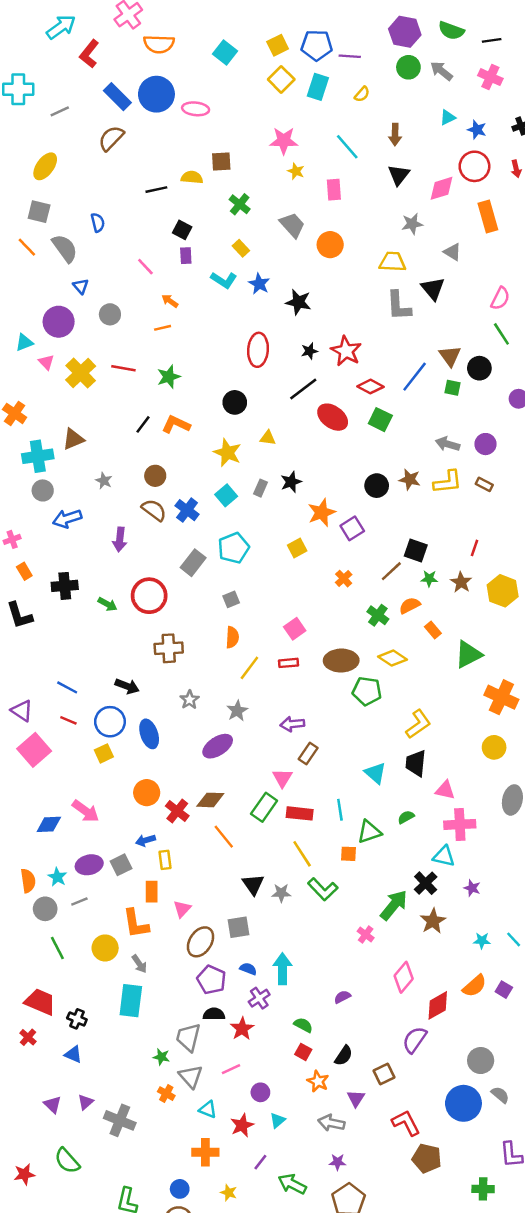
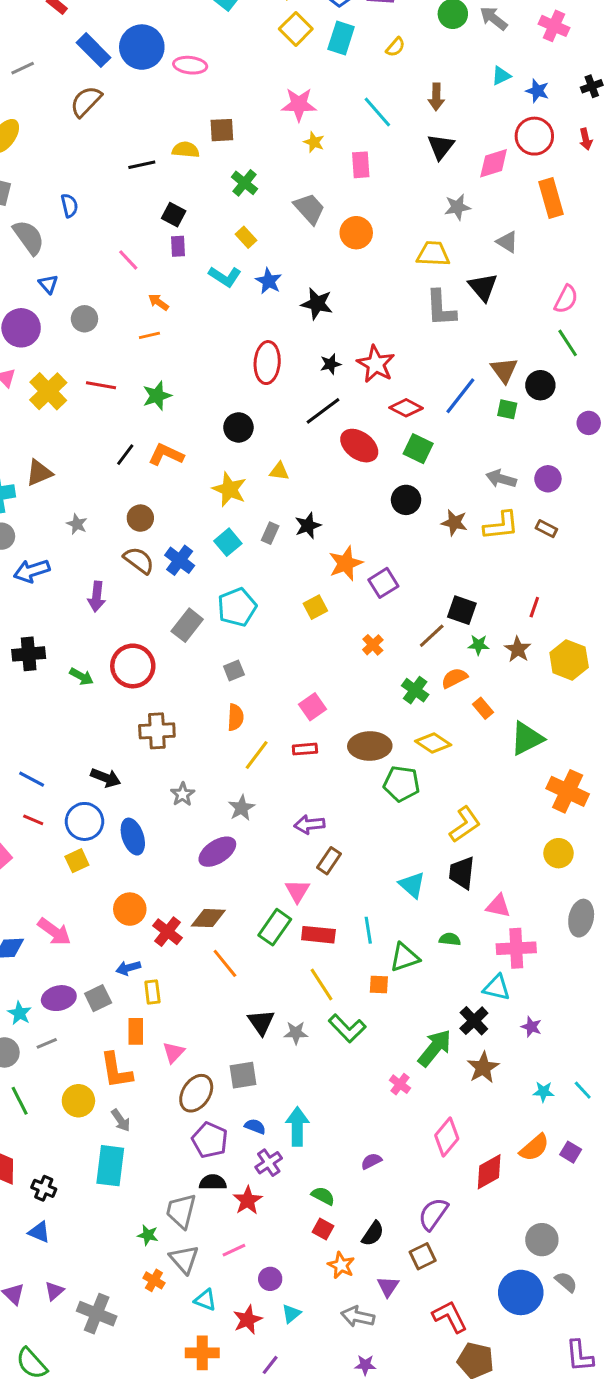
black circle: (377, 486) -> (406, 500), moved
green semicircle: (406, 817) -> (450, 939), turned 35
purple semicircle: (415, 1040) -> (433, 1214), moved

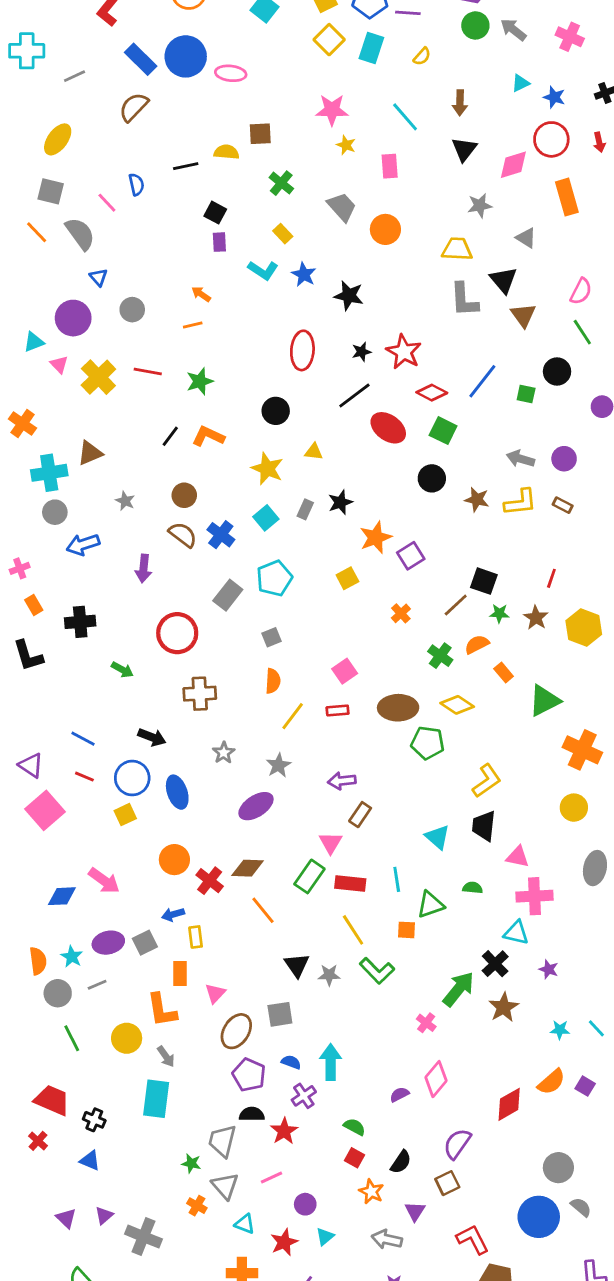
blue semicircle: (69, 206) -> (136, 184), moved
pink line: (128, 260) -> (107, 203), moved
brown triangle: (504, 370) -> (523, 315), moved
green arrow: (81, 677) -> (122, 670), moved
pink diamond: (447, 1137) -> (436, 1079), moved

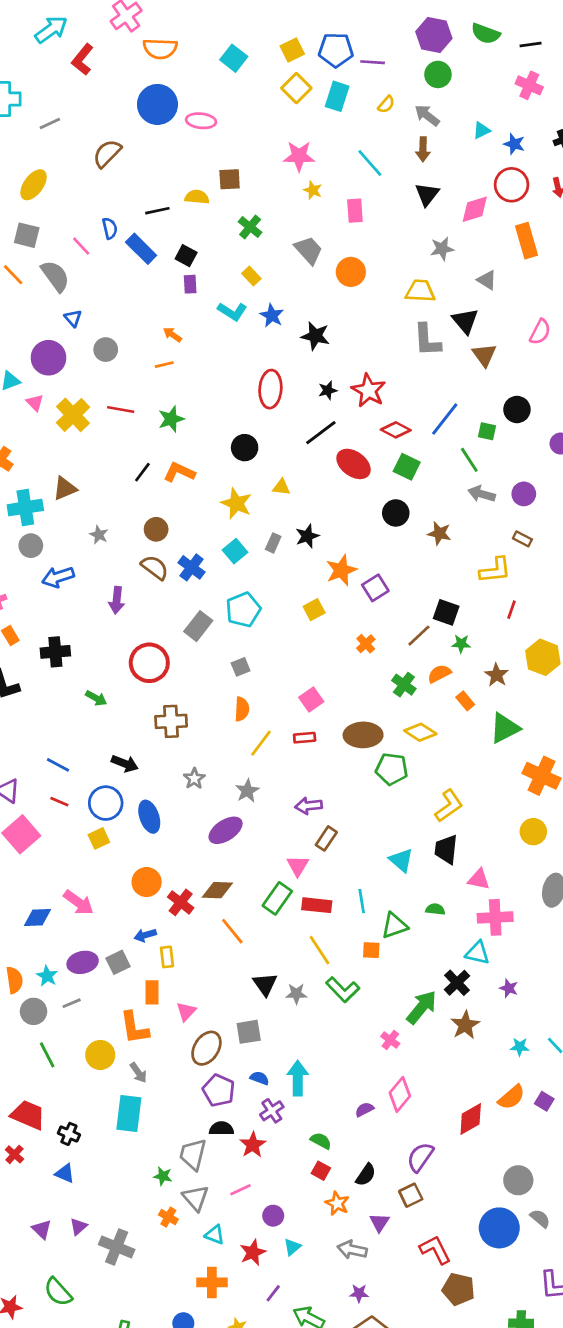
gray arrow: (513, 30) -> (427, 115), moved
blue rectangle: (141, 59) -> (141, 249), moved
green line: (582, 332) -> (469, 460), moved
yellow L-shape: (520, 502) -> (495, 570), moved
brown star: (536, 618) -> (497, 675), moved

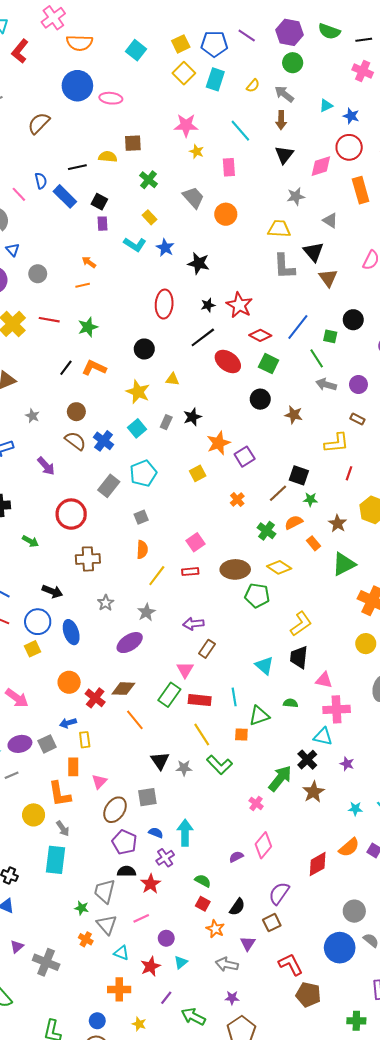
purple line: (373, 62) -> (247, 36), moved, turned 30
purple arrow: (117, 600) -> (46, 466), turned -48

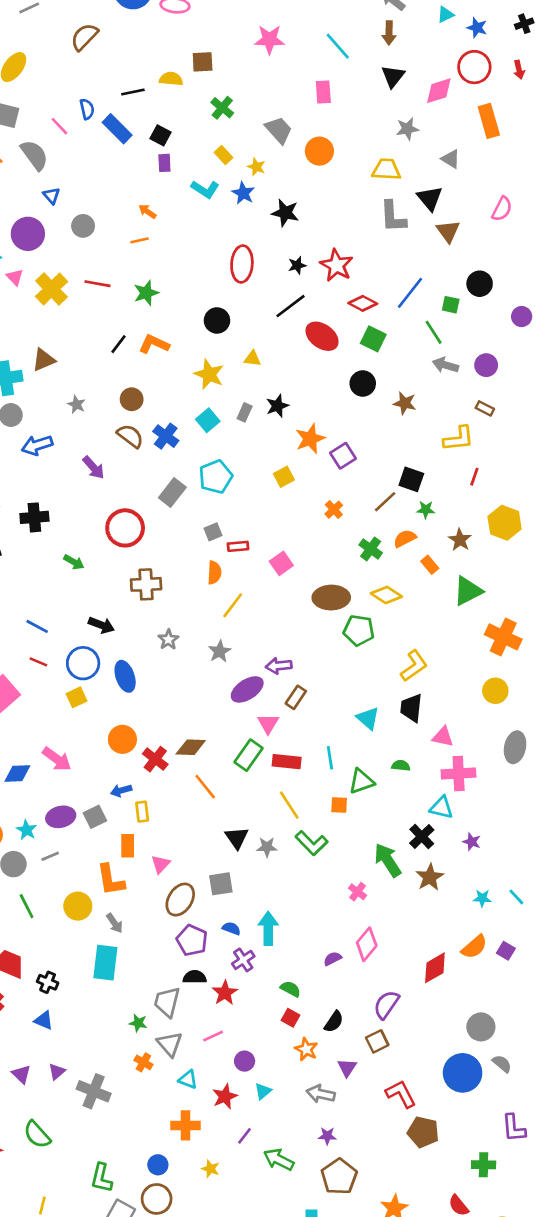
yellow star: (197, 151) -> (256, 167), moved
red rectangle: (190, 572) -> (238, 546), moved
purple ellipse: (130, 643) -> (247, 689), moved
green arrow: (280, 778) -> (388, 860), turned -72

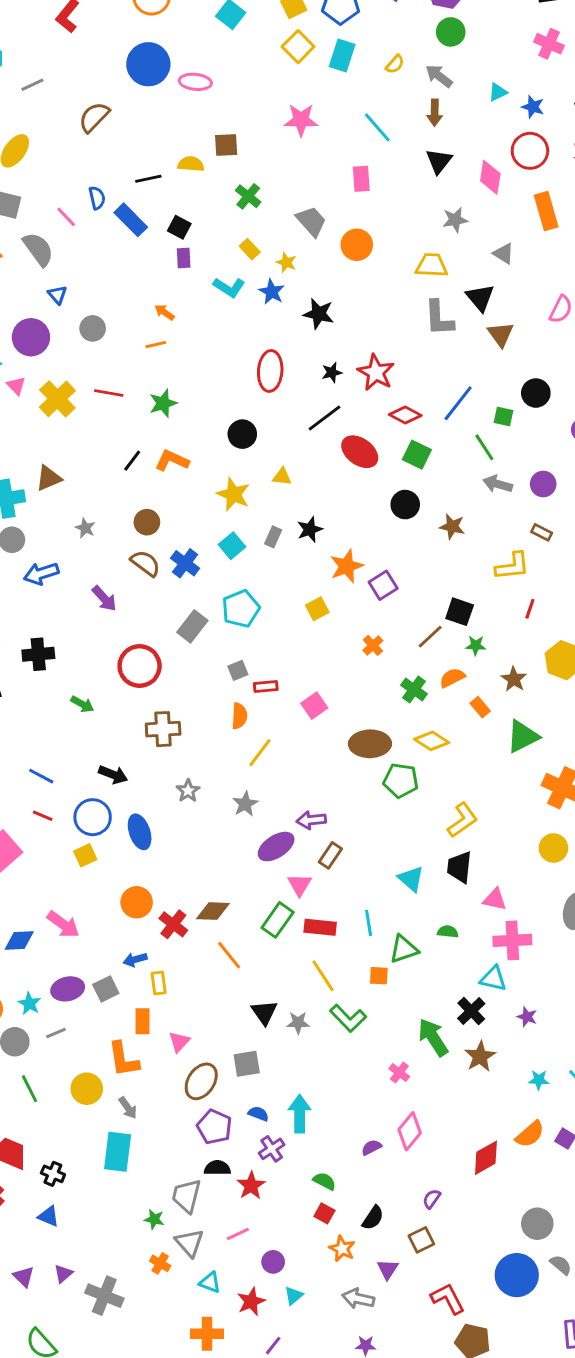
pink diamond: (439, 91) -> (490, 177), turned -64
purple semicircle: (386, 1005) -> (432, 1199), size x0.6

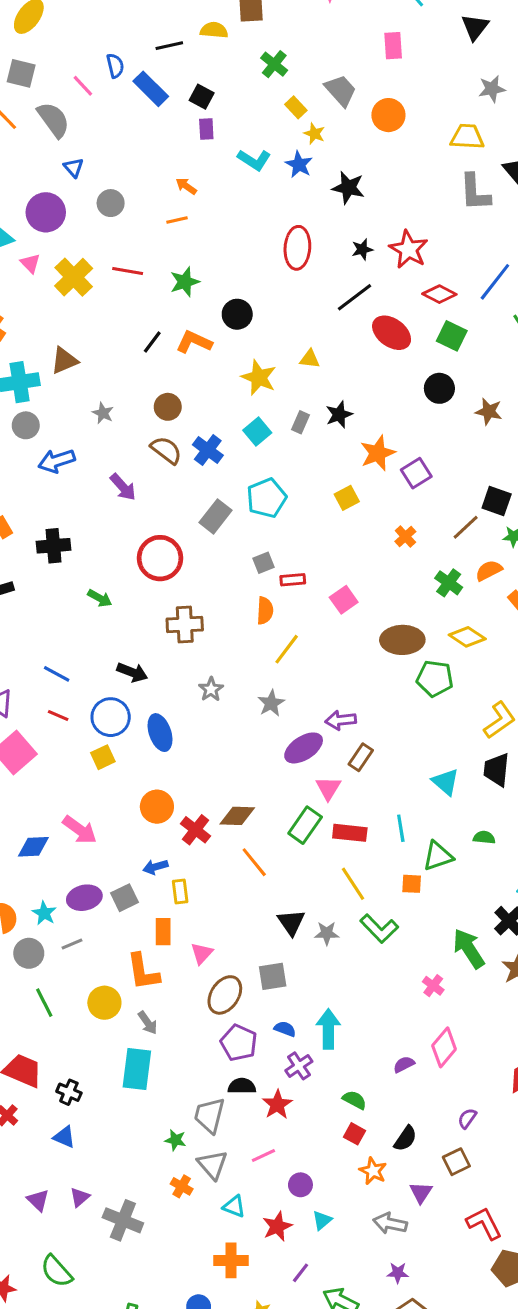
yellow rectangle: (250, 249) -> (296, 107), moved
black circle: (242, 434) -> (237, 314), moved

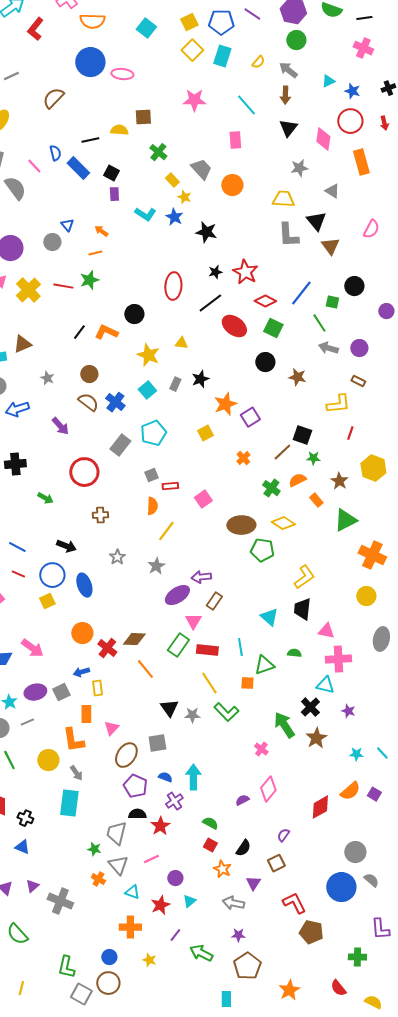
blue triangle: (74, 168) -> (67, 225), moved
red ellipse: (297, 248) -> (173, 286), moved
green star: (185, 282) -> (89, 280), moved
brown cross: (185, 624) -> (100, 515), size x0.7

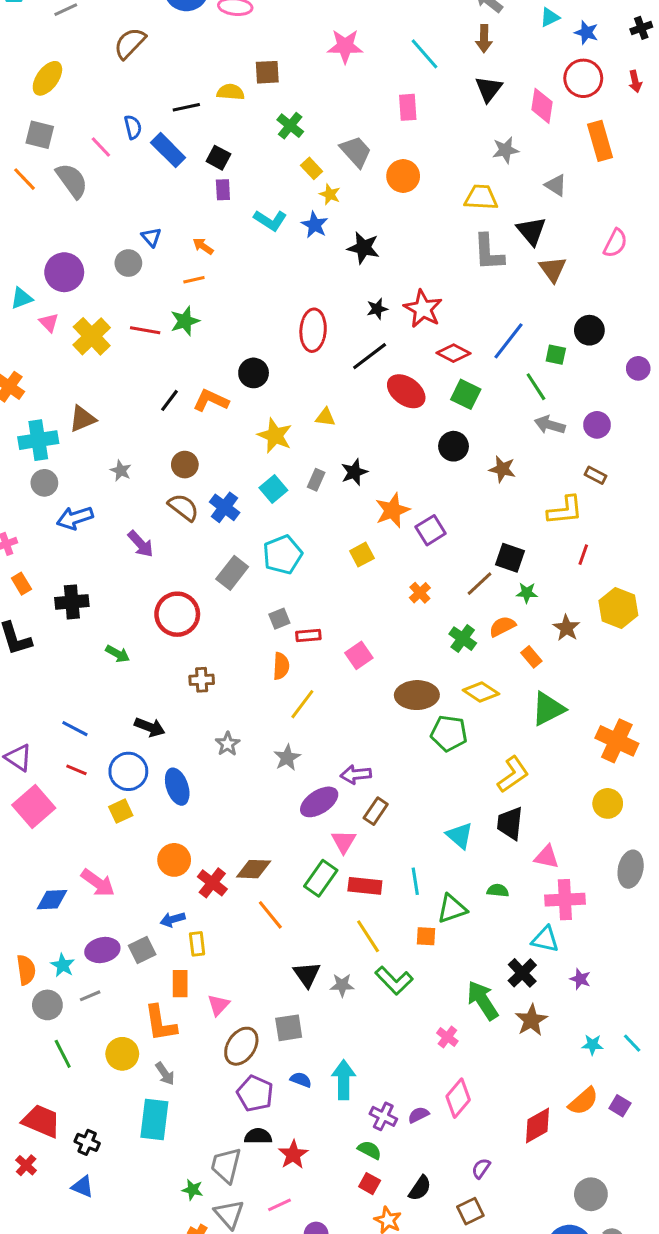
green triangle: (345, 520) -> (548, 709), moved
purple cross: (174, 801) -> (383, 1116), moved, turned -30

